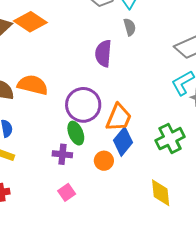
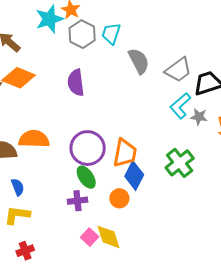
gray semicircle: (130, 27) -> (139, 61), moved, size x1.5
purple semicircle: (103, 53) -> (76, 83), moved
yellow diamond: (161, 193) -> (109, 237), moved

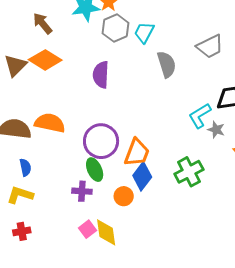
gray trapezoid: (178, 70) -> (210, 46), moved

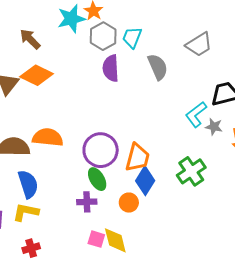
purple semicircle: (101, 75) -> (111, 68), moved
blue semicircle: (25, 167) -> (28, 184), size x1.6
pink square: (87, 229) -> (96, 239), turned -30

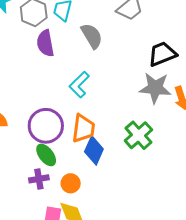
cyan L-shape: (196, 114) -> (79, 85), moved
gray star: (214, 127) -> (155, 88), size x1.8
orange circle: (129, 203) -> (71, 183), moved

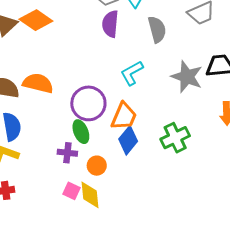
gray star: (155, 88) -> (187, 77), moved

